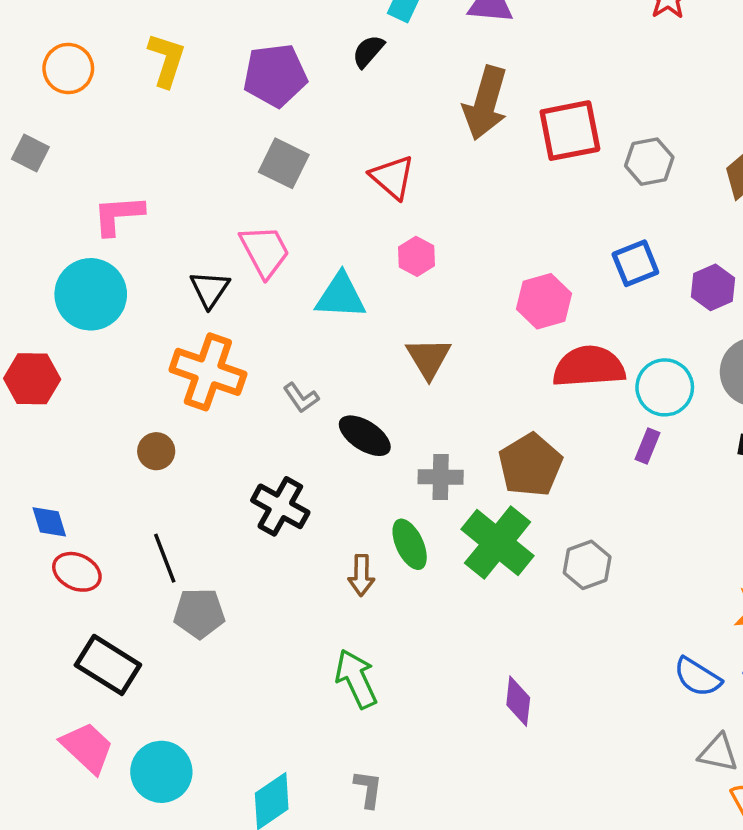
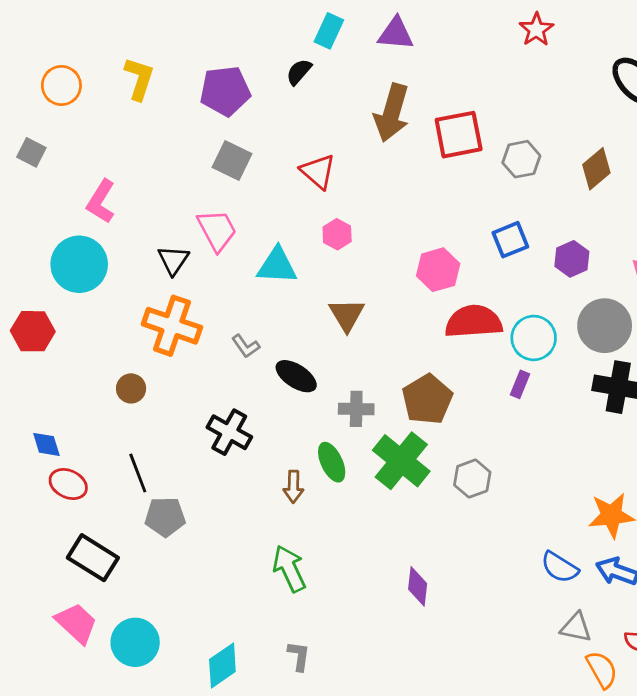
pink L-shape: (118, 215) -> (101, 201), turned -54

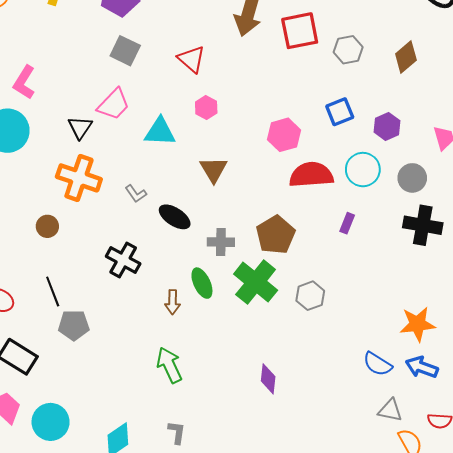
pink trapezoid: (217, 230) -> (114, 104), turned 72
gray circle: (605, 326) -> (412, 178), size x0.7
cyan circle: (534, 338) -> (363, 170), moved

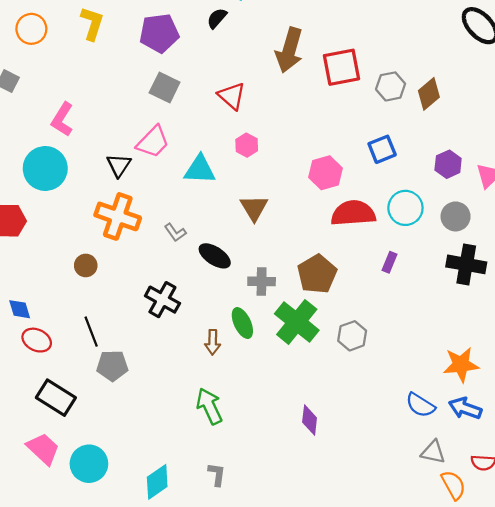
brown diamond: (406, 57) -> (429, 94), moved
purple hexagon: (387, 126) -> (448, 164), moved

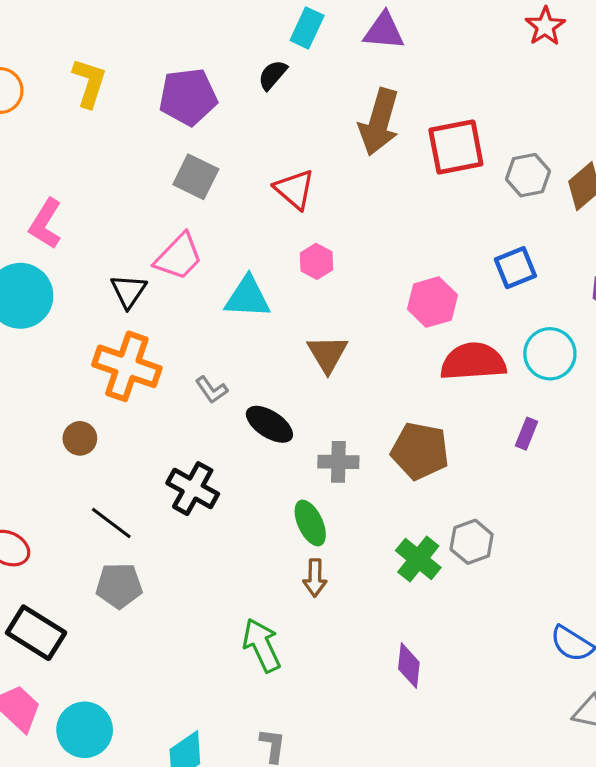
brown pentagon: (317, 274) -> (420, 451), turned -30
green cross: (297, 322) -> (418, 559), moved, size x0.7
black line: (91, 332) -> (111, 523), moved, turned -32
brown arrow: (213, 342) -> (315, 578), moved

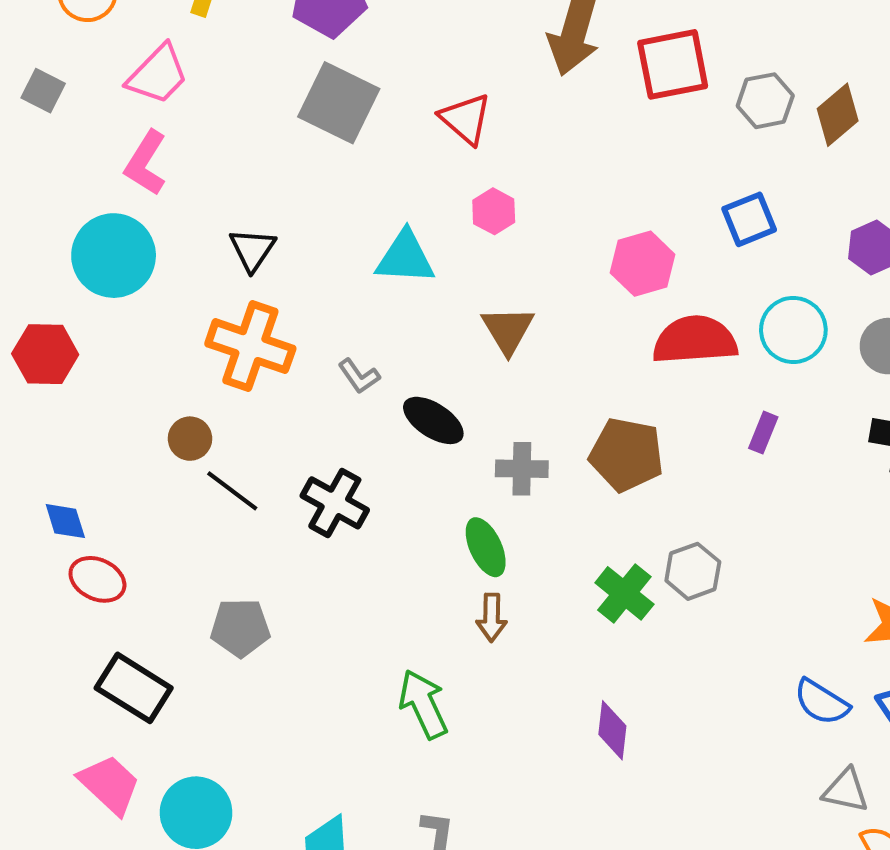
gray square: (196, 177) -> (339, 103), size x1.4
pink trapezoid: (179, 257) -> (158, 75), moved
black line: (111, 523) -> (232, 491), moved

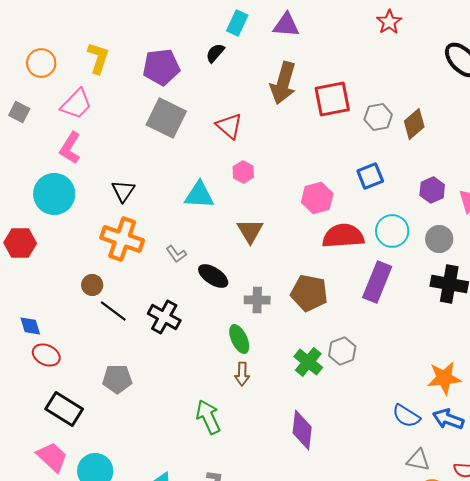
purple rectangle: (763, 433) -> (377, 282), size x2.0
purple diamond: (612, 730) -> (302, 430), size x1.4

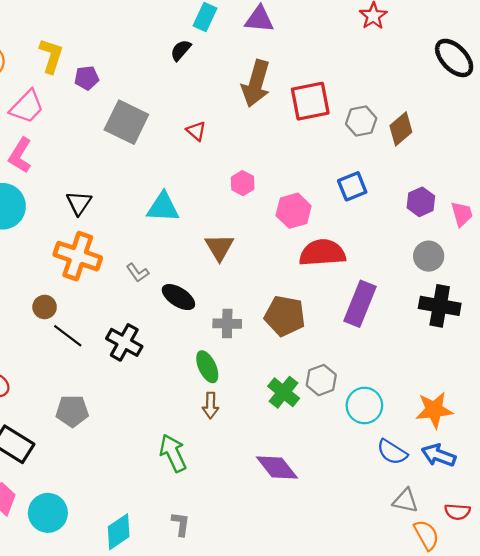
purple pentagon: (161, 67) -> (87, 78), moved, size x0.6
red triangle: (229, 126) -> (196, 131), size x0.7
pink hexagon: (243, 172) -> (243, 183), moved
cyan circle: (392, 231) -> (364, 405), moved
purple diamond: (302, 430) -> (277, 467), turned -45

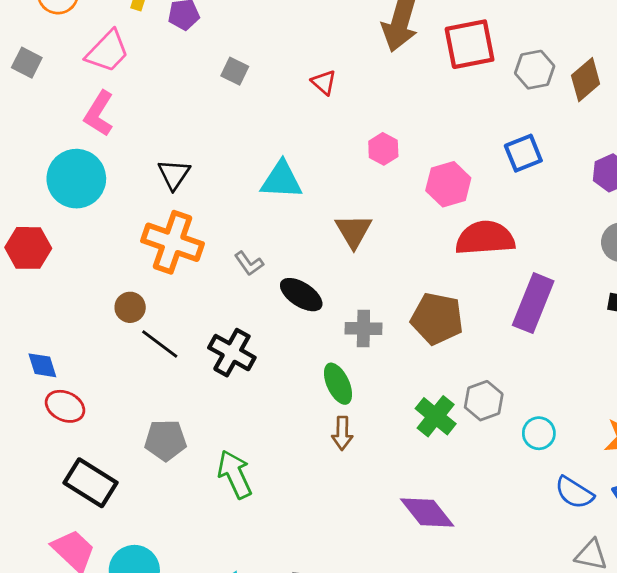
gray square: (126, 122) -> (235, 71), size x0.5
cyan circle: (364, 405) -> (539, 433), size x0.7
green arrow: (173, 453) -> (235, 474), moved

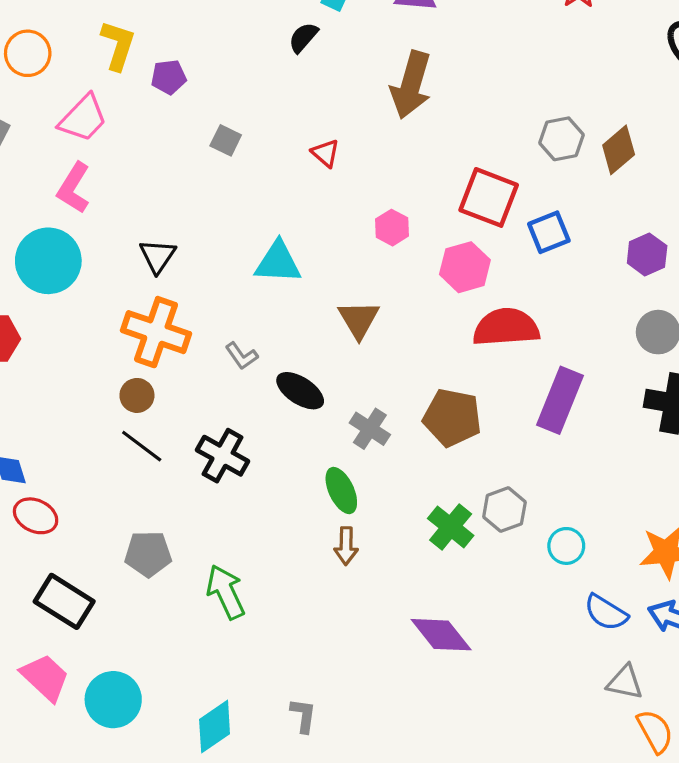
red square: (470, 44) -> (489, 197), moved, turned 32
brown circle: (130, 307) -> (137, 395), moved
gray cross: (363, 329) -> (370, 429), turned 32

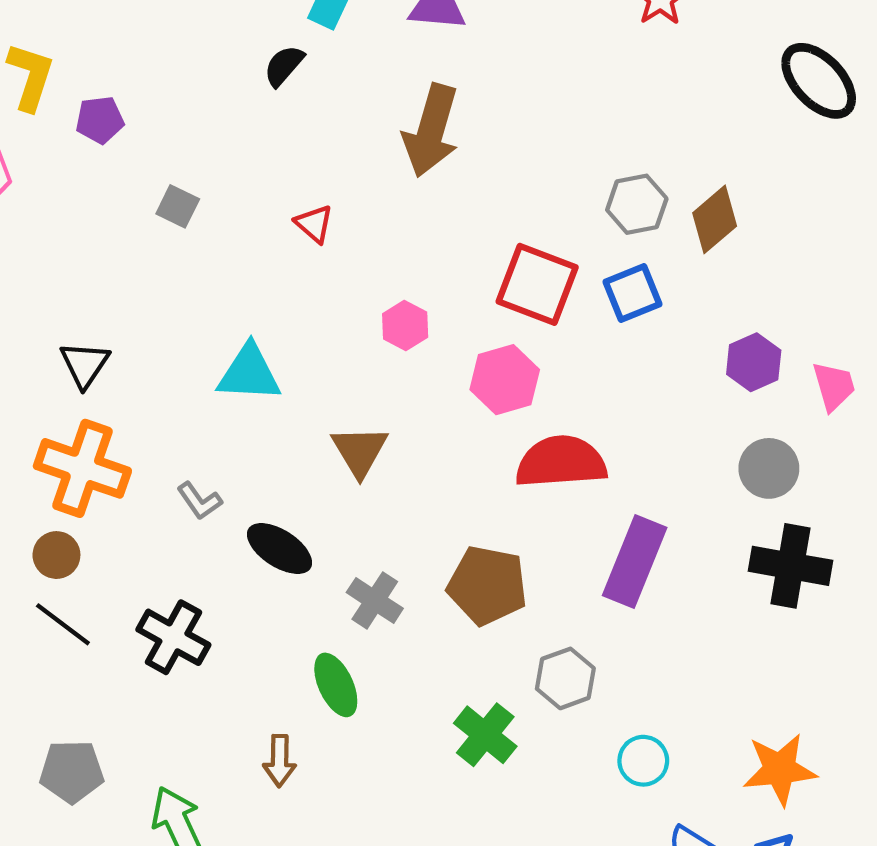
blue square: (549, 232) -> (632, 293), moved
gray hexagon: (504, 510) -> (565, 678), moved
brown arrow: (346, 546) -> (280, 761), moved

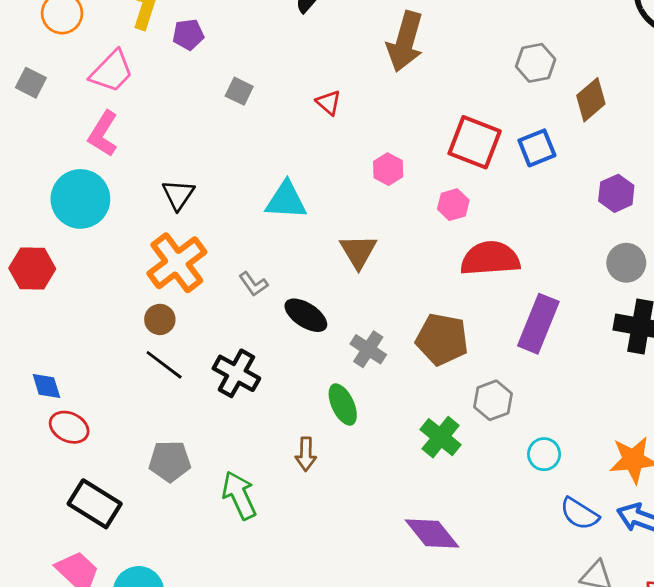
gray hexagon: (637, 204) -> (536, 63), moved
pink hexagon: (505, 380) -> (453, 205), size x0.7
orange cross: (82, 468) -> (177, 263), turned 34

